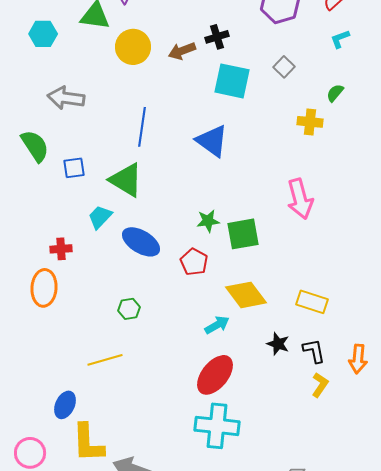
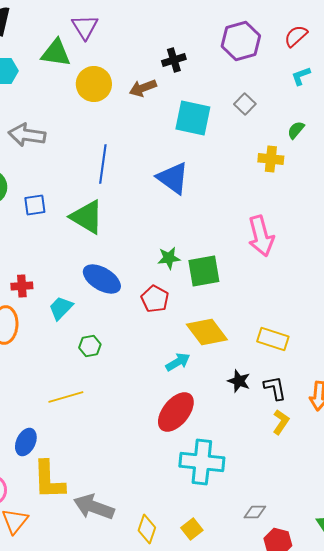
black cross: (217, 37) -> (174, 60), moved
cyan trapezoid: (100, 217) -> (61, 308), moved
cyan cross: (217, 426) -> (202, 462), moved

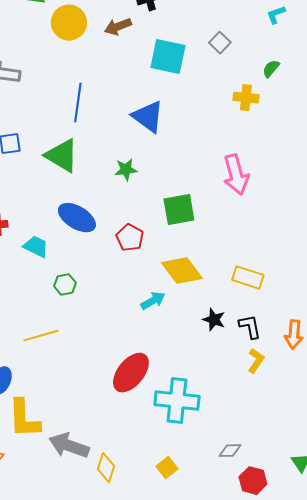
green star: (169, 258) -> (126, 170), moved
cyan trapezoid: (61, 308) -> (36, 247), turned 72
red ellipse: (176, 412) -> (131, 373), moved
yellow diamond: (147, 529) -> (106, 468), moved

